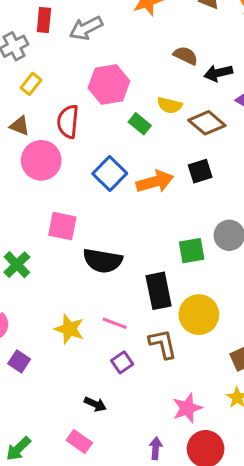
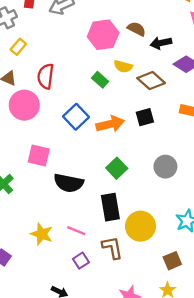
pink hexagon: (109, 84) -> (103, 35), moved
green square: (192, 251) -> (117, 168), moved, turned -36

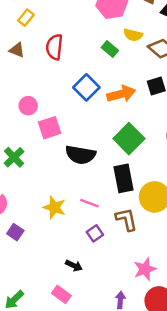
pink circle: (24, 105) -> (28, 106), moved, size x0.6
pink square: (39, 156) -> (50, 128), turned -30
green square: (117, 168) -> (129, 139), size x1.4

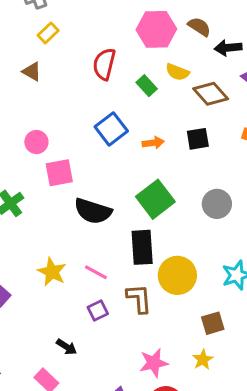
red semicircle: (54, 47) -> (104, 64), moved
orange arrow: (121, 94) -> (153, 143), size x0.6

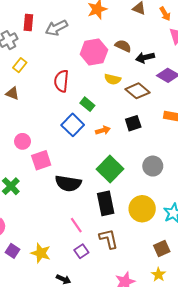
green rectangle: (147, 86) -> (87, 104), moved
yellow star: (52, 272) -> (41, 253), moved
pink line: (96, 272) -> (76, 225), turned 35
yellow circle: (177, 275) -> (142, 209), moved

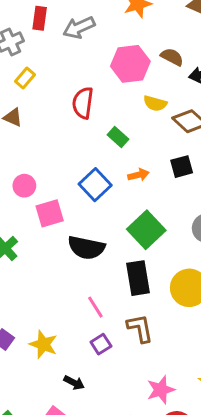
blue square: (73, 125) -> (95, 185), moved

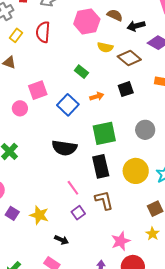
red semicircle: (83, 103) -> (43, 32), moved
pink square: (50, 213) -> (38, 90), moved
green square: (146, 230) -> (104, 133), turned 35

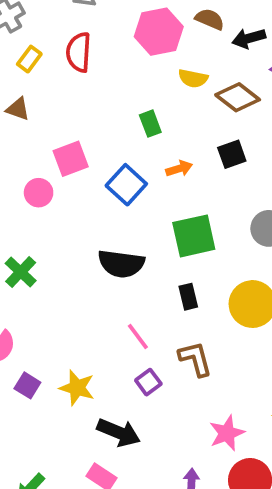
green rectangle: (81, 72) -> (150, 124), turned 32
black rectangle: (101, 166) -> (188, 297), size x0.6
black arrow: (62, 240) -> (119, 432), size x1.6

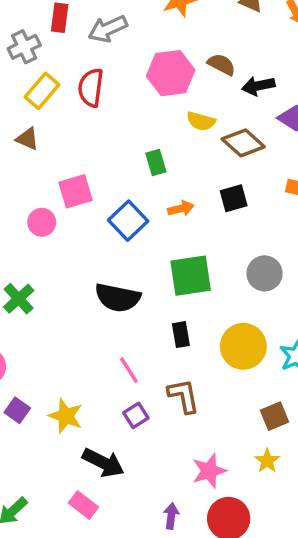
yellow rectangle: (29, 59) -> (42, 91), size x1.4

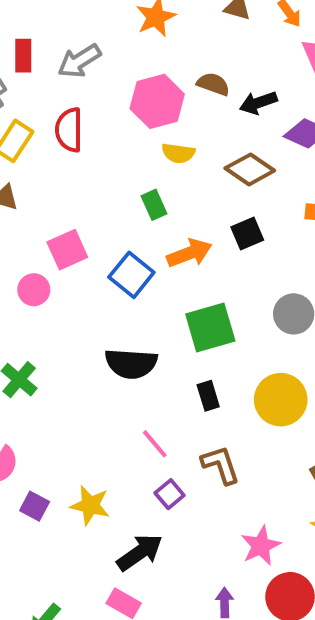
yellow semicircle: (201, 121) -> (178, 153), moved
orange arrow: (181, 209) -> (189, 253), size x1.5
black arrow: (103, 463) -> (140, 552), turned -54

